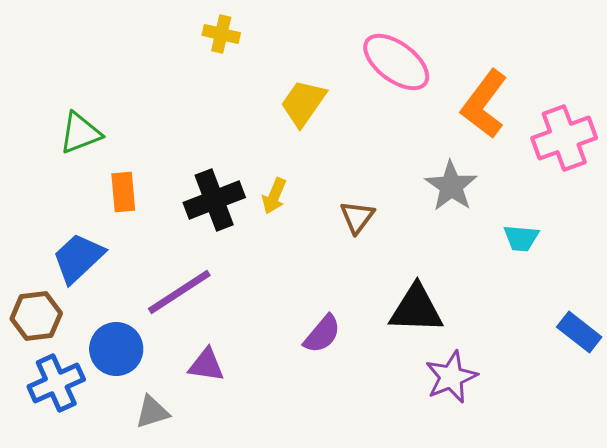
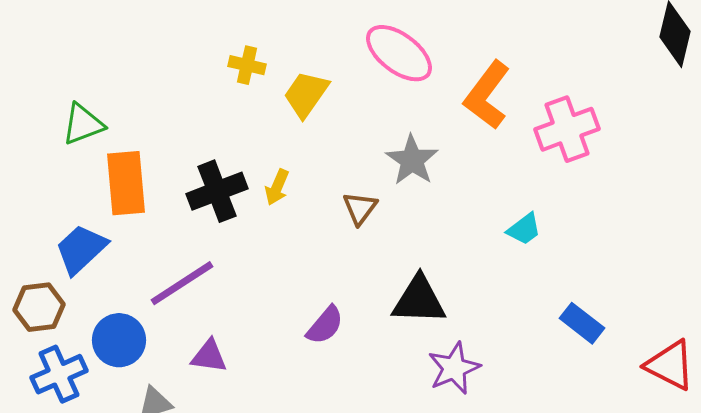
yellow cross: (221, 34) -> (247, 65), moved
gray star: (451, 186) -> (412, 160), moved
orange rectangle: (123, 192) -> (126, 183), size x1.6
cyan trapezoid: (521, 238) -> (524, 229), turned -42

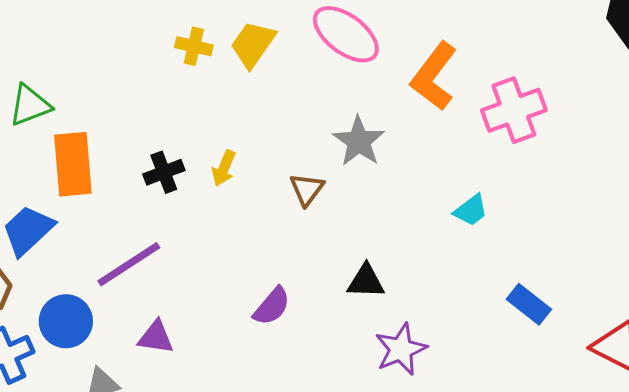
yellow trapezoid: (306, 94) -> (253, 44), moved
black cross: (217, 191) -> (164, 172), size x0.7
black triangle: (419, 300) -> (366, 281), size x0.7

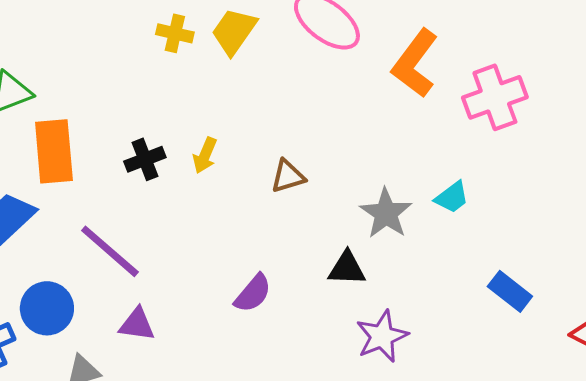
gray star: (359, 141) -> (386, 213), moved
brown triangle: (307, 189) -> (288, 176), turned 36
purple line: (129, 264) -> (110, 251), turned 74

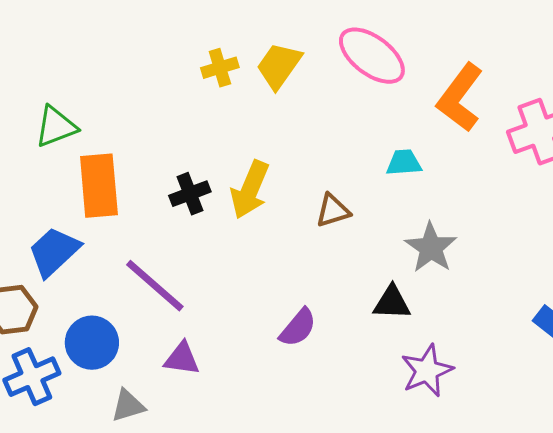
yellow cross: (175, 33) -> (220, 68), turned -30
yellow arrow: (205, 155) -> (250, 190), size x1.6
cyan trapezoid: (452, 197) -> (404, 163), moved, turned -147

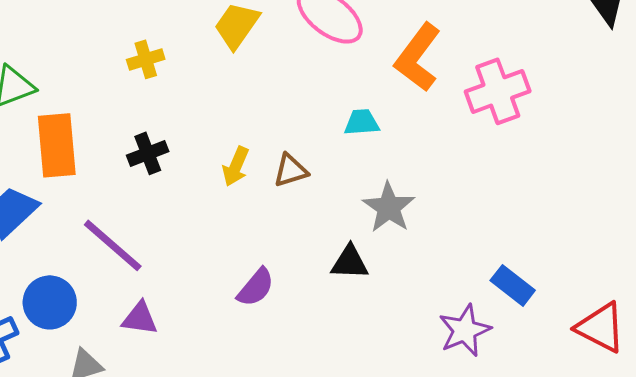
yellow cross: (220, 68) -> (146, 59), moved
yellow arrow: (250, 190) -> (236, 166), moved, size x0.7
purple star: (427, 371) -> (465, 330), moved

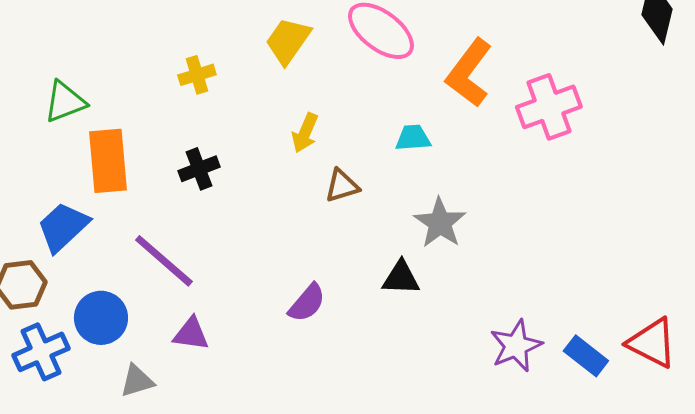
yellow arrow: (236, 166) -> (305, 133), moved
blue rectangle: (513, 285) -> (586, 356), moved

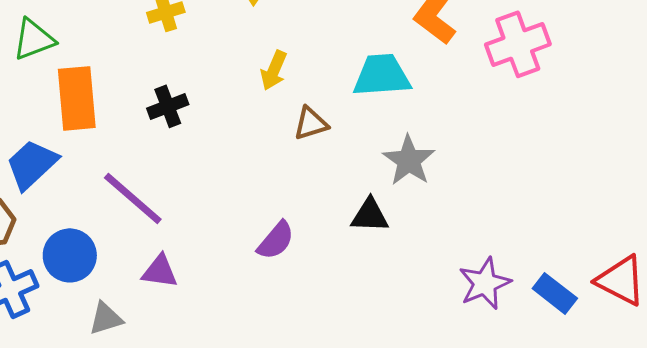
cyan trapezoid: (413, 138) -> (382, 75), size x1.6

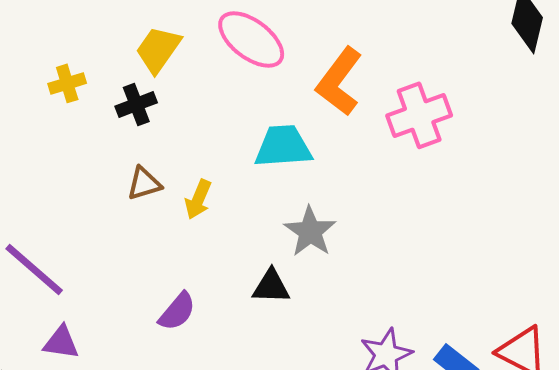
yellow arrow: (274, 70) -> (198, 199), moved
black cross: (168, 106) -> (136, 104), moved
brown triangle: (311, 123) -> (144, 183), moved

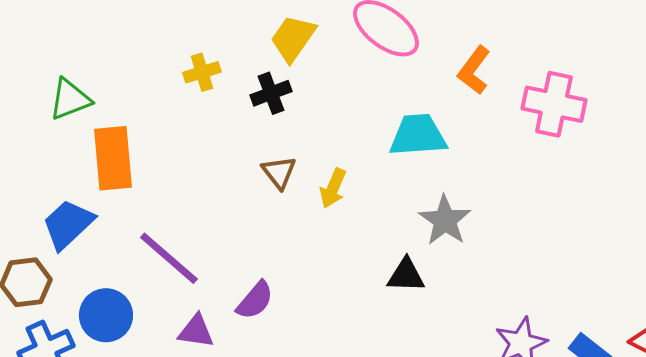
orange L-shape: (339, 81) -> (474, 70), size x0.7
pink cross: (419, 115) -> (554, 104), turned 32
brown triangle: (144, 183) -> (279, 172), turned -51
purple semicircle: (177, 311) -> (255, 300), moved

